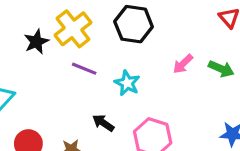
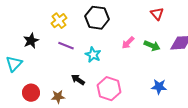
yellow cross: (73, 29) -> (59, 21), size x0.7
black star: (36, 42) -> (31, 41), moved

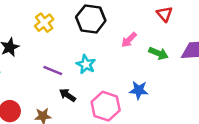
pink arrow: (128, 43) -> (129, 40), moved
purple line: (66, 46) -> (53, 71), moved
blue star: (159, 87) -> (139, 90), moved

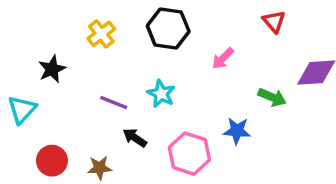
green arrow: (158, 53) -> (272, 97), moved

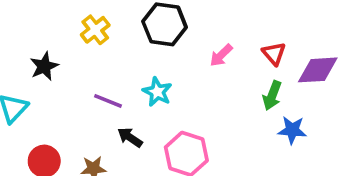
red triangle: (274, 21) -> (274, 54), moved
green arrow: (272, 97) -> (272, 95), turned 88
blue star: (237, 131) -> (292, 130), moved

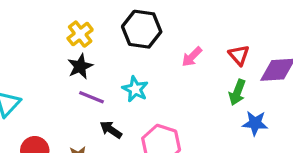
black star: (44, 66) -> (80, 66), moved

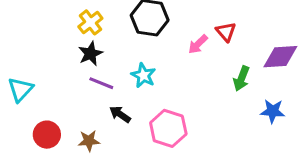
red triangle: (239, 55) -> (226, 32), moved
blue star: (255, 123) -> (273, 111), moved

